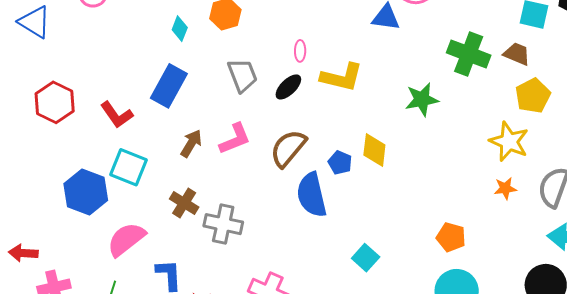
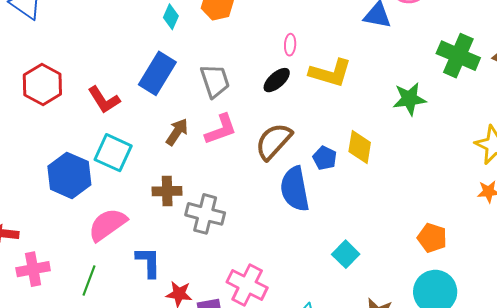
gray trapezoid: (242, 75) -> (215, 81), moved
brown cross: (184, 203) -> (167, 191), turned -36

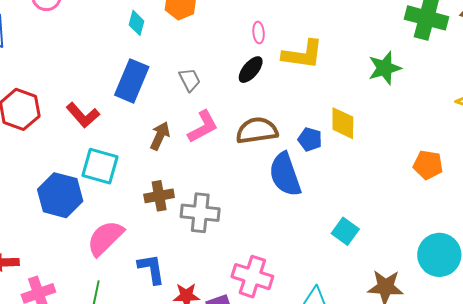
gray trapezoid: (215, 81) -> (190, 80), size x0.7
brown semicircle: (274, 141) -> (257, 131), turned 48
orange pentagon: (432, 238) -> (428, 165), moved

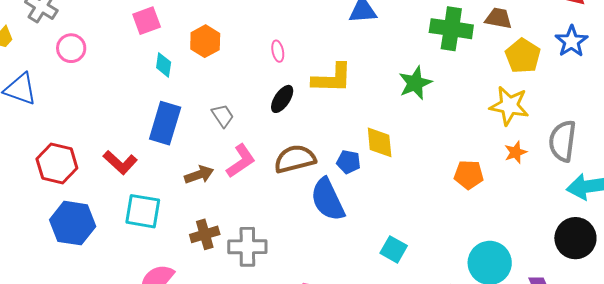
pink ellipse: (259, 33) -> (278, 51), moved
brown arrow: (160, 136) -> (199, 175), turned 52
blue hexagon: (60, 195) -> (73, 223), moved

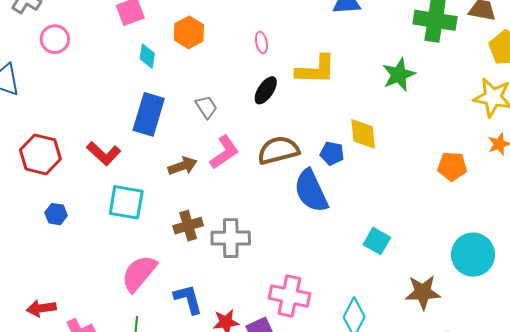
blue hexagon: (73, 223) -> (56, 214), size x0.5

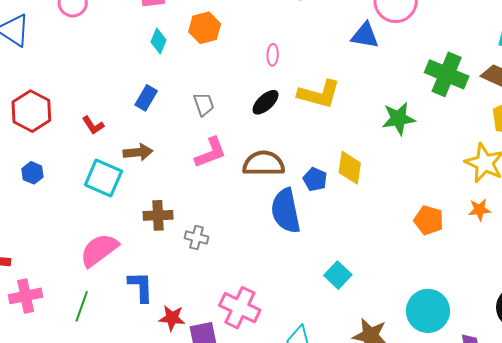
blue rectangle: (149, 114) -> (146, 98), size x0.6
red L-shape: (104, 153) -> (93, 125), size x0.7
brown arrow: (183, 166) -> (138, 152), moved
gray cross: (231, 238) -> (196, 237), size x0.6

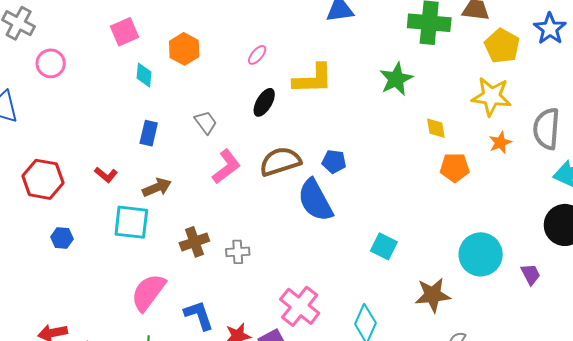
pink ellipse: (273, 55) -> (257, 55), turned 55
yellow diamond: (350, 168) -> (436, 128), moved, size x0.7
pink cross: (240, 308) -> (300, 306), turned 30

